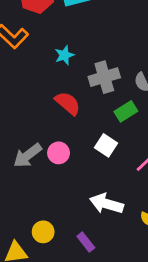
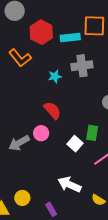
gray cross: (104, 77) -> (82, 66), moved
green rectangle: (126, 111) -> (92, 133), moved, turned -56
pink circle: (59, 153) -> (41, 133), moved

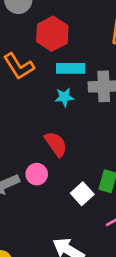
cyan rectangle: (70, 38) -> (71, 68), moved

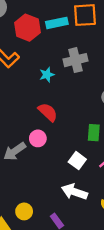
cyan rectangle: (71, 68) -> (57, 23), moved
white square: (82, 194) -> (77, 161), moved

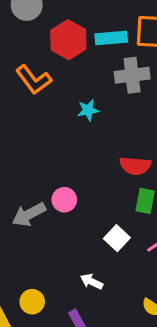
gray cross: (75, 60) -> (132, 75), moved
red semicircle: (48, 112) -> (135, 166), moved, turned 135
white arrow: (74, 192) -> (92, 282), moved, size x0.6

